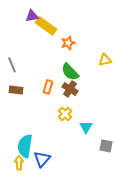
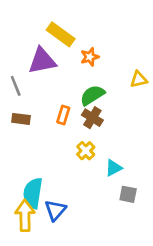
purple triangle: (32, 16) -> (42, 61), moved, size x1.6
green semicircle: (70, 72) -> (92, 95), turned 102
cyan triangle: (86, 127) -> (114, 168), turned 32
gray square: (106, 146) -> (128, 194), moved
yellow arrow: (19, 163) -> (25, 215), size x1.6

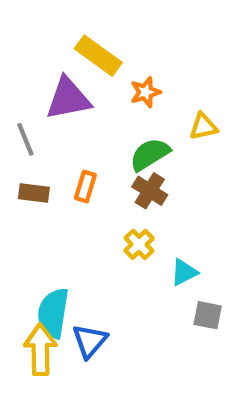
yellow triangle: (139, 79) -> (203, 126), moved
orange rectangle: (63, 115) -> (85, 187), moved

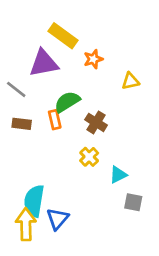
gray line: (25, 139) -> (16, 89), turned -30
green semicircle: (150, 154) -> (67, 102), moved
orange rectangle: (85, 187) -> (55, 120), turned -30

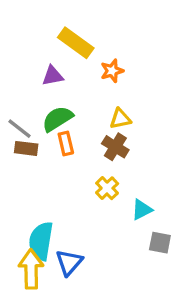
purple triangle: (44, 63) -> (53, 76), size x0.6
yellow triangle: (130, 81) -> (120, 119), moved
gray line: (16, 89) -> (20, 129), moved
green semicircle: (67, 102) -> (58, 119), moved

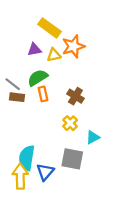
orange star: (112, 71) -> (73, 46), size x1.5
yellow triangle: (120, 119) -> (54, 55), moved
gray square: (160, 243) -> (72, 159), moved, size x1.5

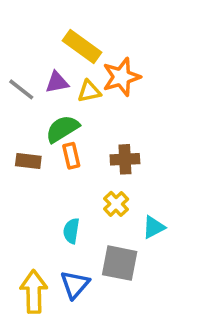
gray line: (13, 84) -> (21, 89), moved
brown cross: (75, 96) -> (125, 159), turned -35
cyan semicircle: (27, 158) -> (71, 231), moved, size x0.6

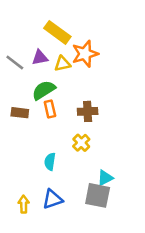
cyan triangle: (154, 227) -> (105, 178), moved
gray square: (120, 263) -> (98, 195), moved
blue triangle: (75, 285) -> (52, 199), turned 30
yellow arrow: (34, 292) -> (24, 204), size x0.6

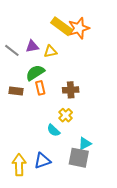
yellow rectangle: (57, 32) -> (62, 26), moved
orange star: (85, 54) -> (79, 28), moved
cyan semicircle: (50, 162) -> (53, 130), moved, turned -56
yellow arrow: (24, 204) -> (19, 165), size x1.5

